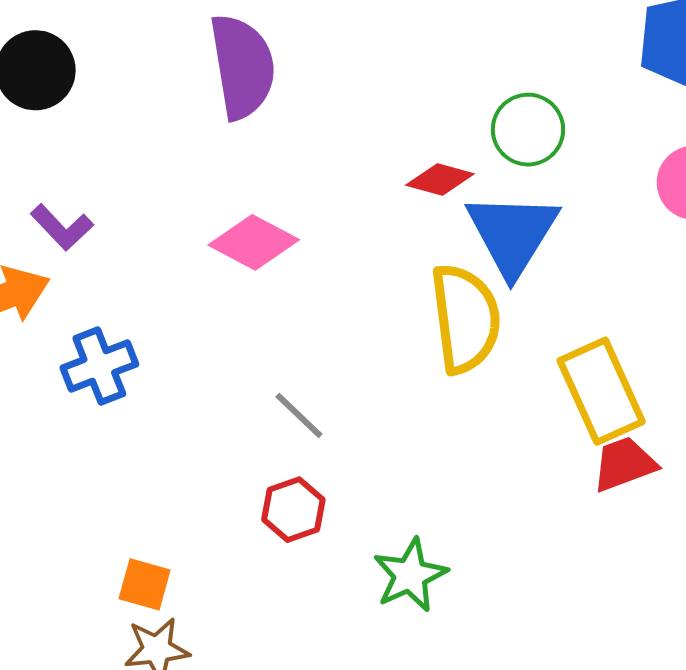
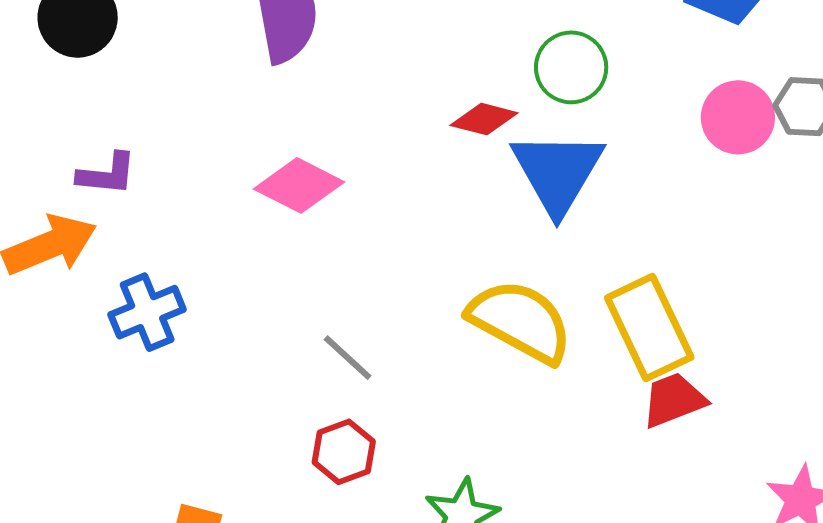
purple L-shape: (62, 227) -> (107, 174), turned -40
yellow semicircle: (465, 319) -> (520, 321), moved, turned -53

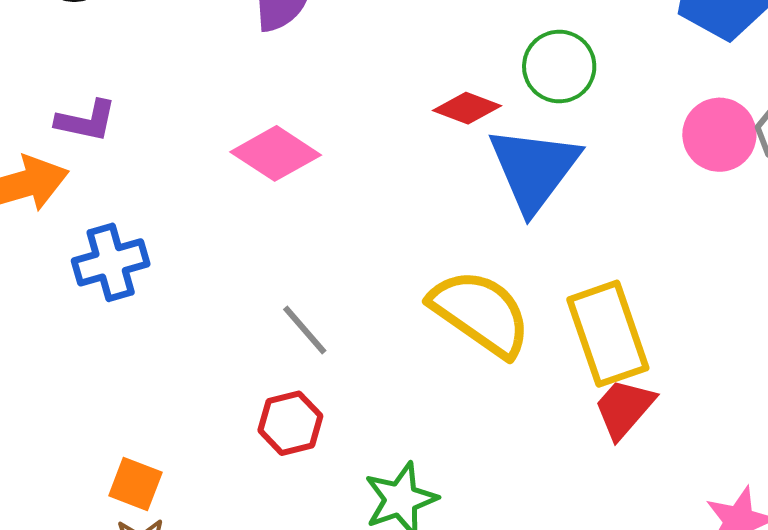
red trapezoid: (674, 400) -> (624, 408), turned -34

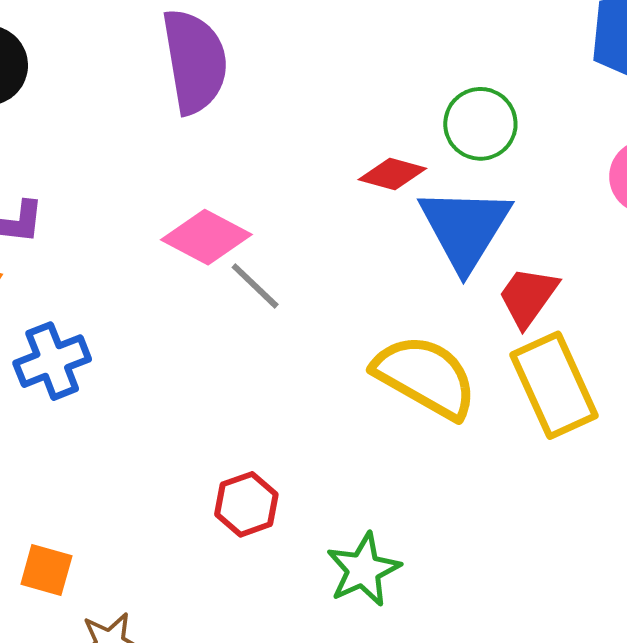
gray line: (305, 330) -> (255, 286), moved
red trapezoid: (624, 408) -> (528, 297), moved
orange square: (135, 484) -> (46, 570), moved

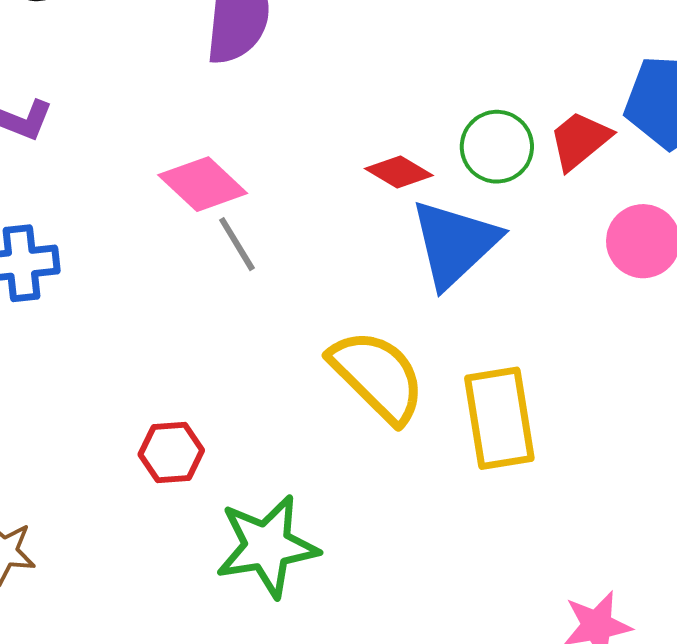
red trapezoid: (528, 297) -> (580, 140), moved
green star: (363, 570) -> (267, 546), size x1.4

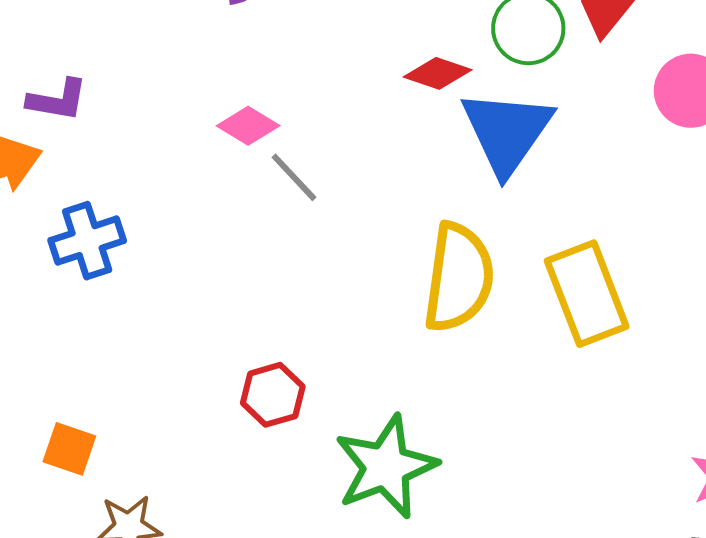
pink diamond: (203, 184) -> (248, 126), size x0.7
yellow semicircle: (377, 376) -> (459, 278), turned 65

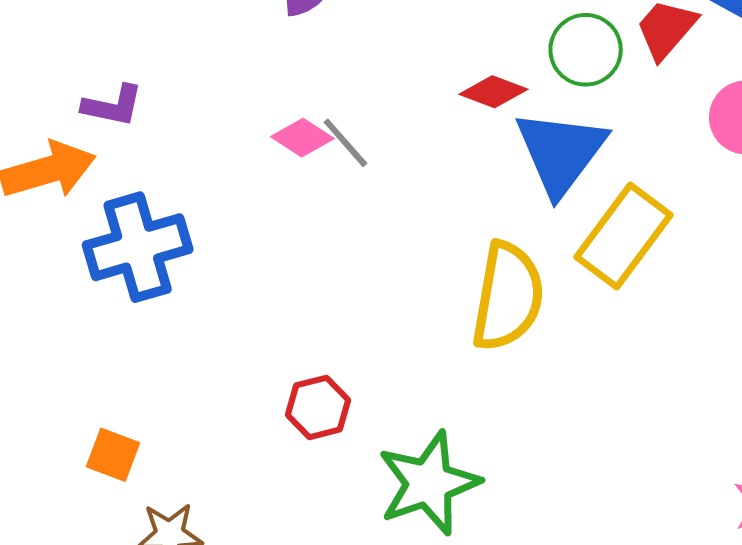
gray line: (294, 177) -> (345, 143), moved
blue cross: (87, 241) -> (138, 247), size x1.4
yellow rectangle: (587, 294) -> (624, 236), moved, turned 56

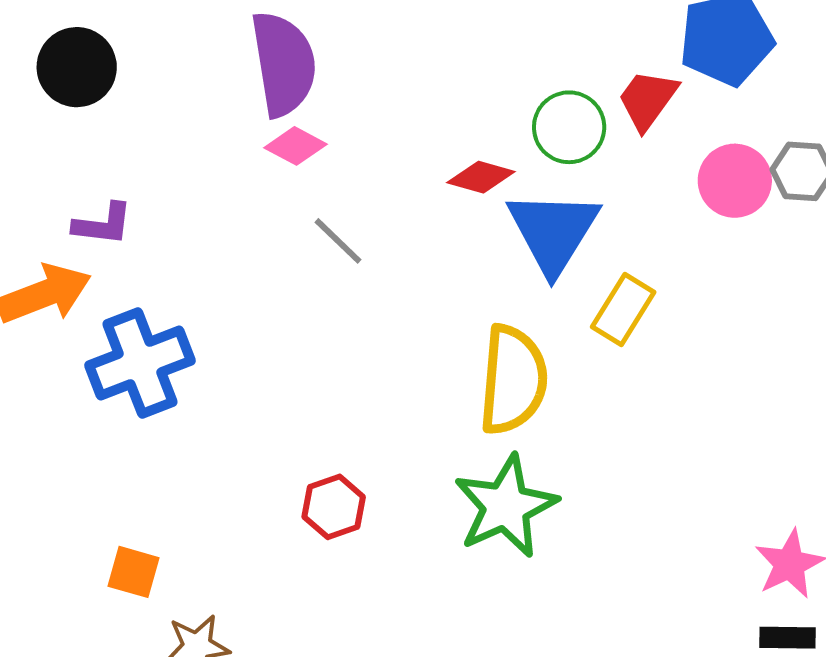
pink diamond: (302, 138) -> (295, 146), moved
yellow rectangle: (624, 236) -> (623, 310), size x0.7
green star: (429, 483) -> (506, 506), moved

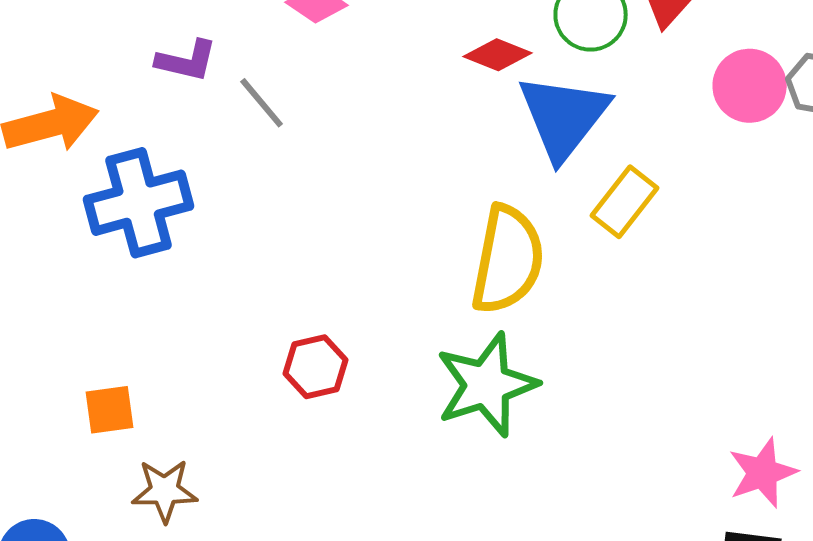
purple L-shape: (103, 224) -> (187, 61), moved
gray line: (338, 241) -> (262, 103), moved
orange square: (134, 572) -> (110, 410), turned -30

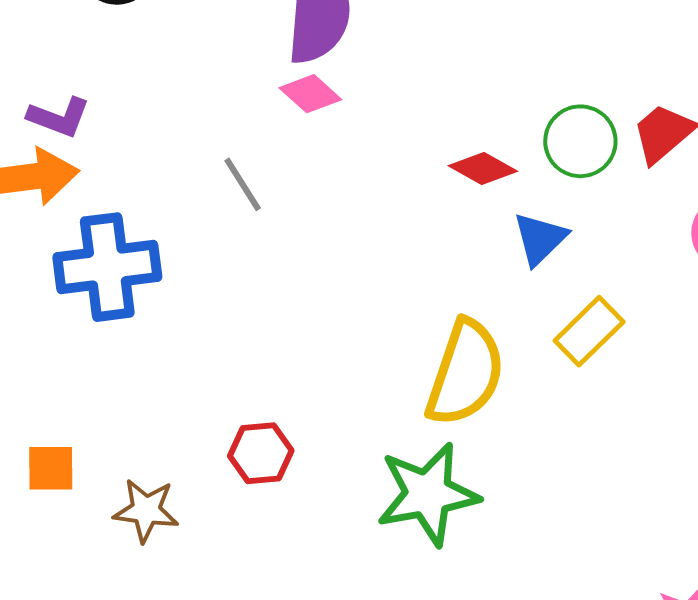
purple L-shape: (187, 61) -> (59, 117), moved
blue triangle: (564, 117) -> (540, 239), size x0.6
brown star: (165, 491) -> (146, 510), moved

